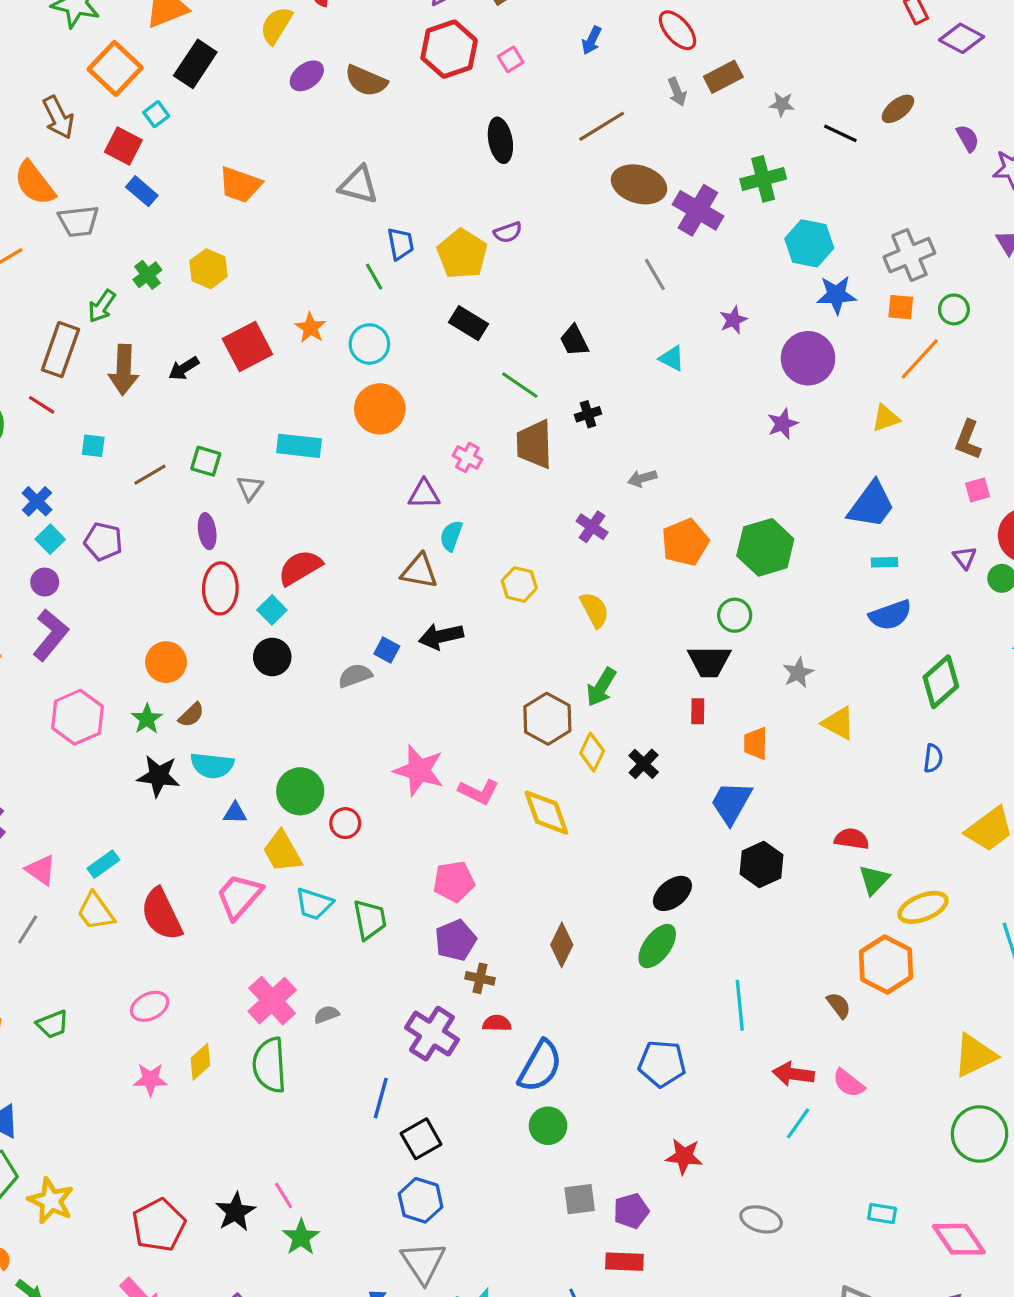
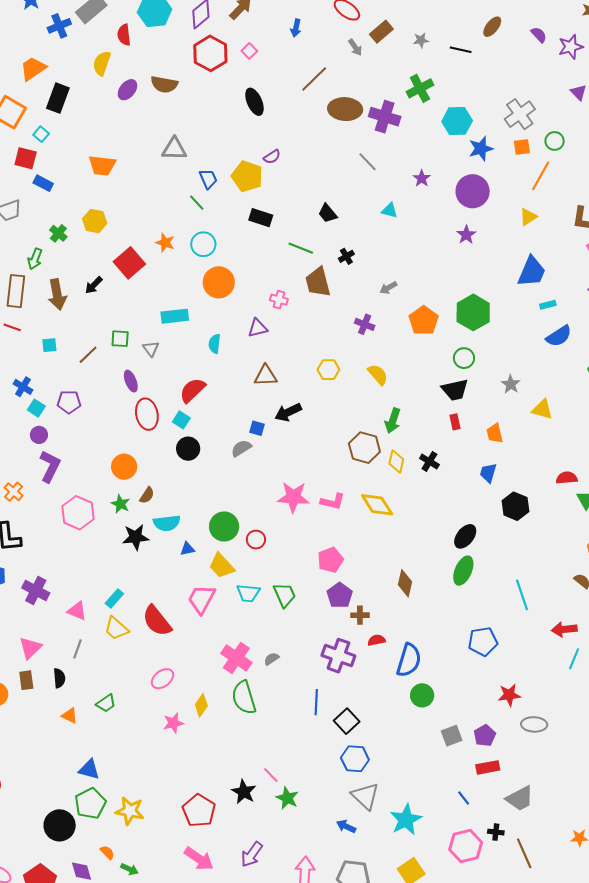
cyan semicircle: (451, 536) -> (215, 344), moved
blue trapezoid: (731, 803) -> (488, 473), size x0.7
gray ellipse: (761, 1219) -> (534, 724), moved

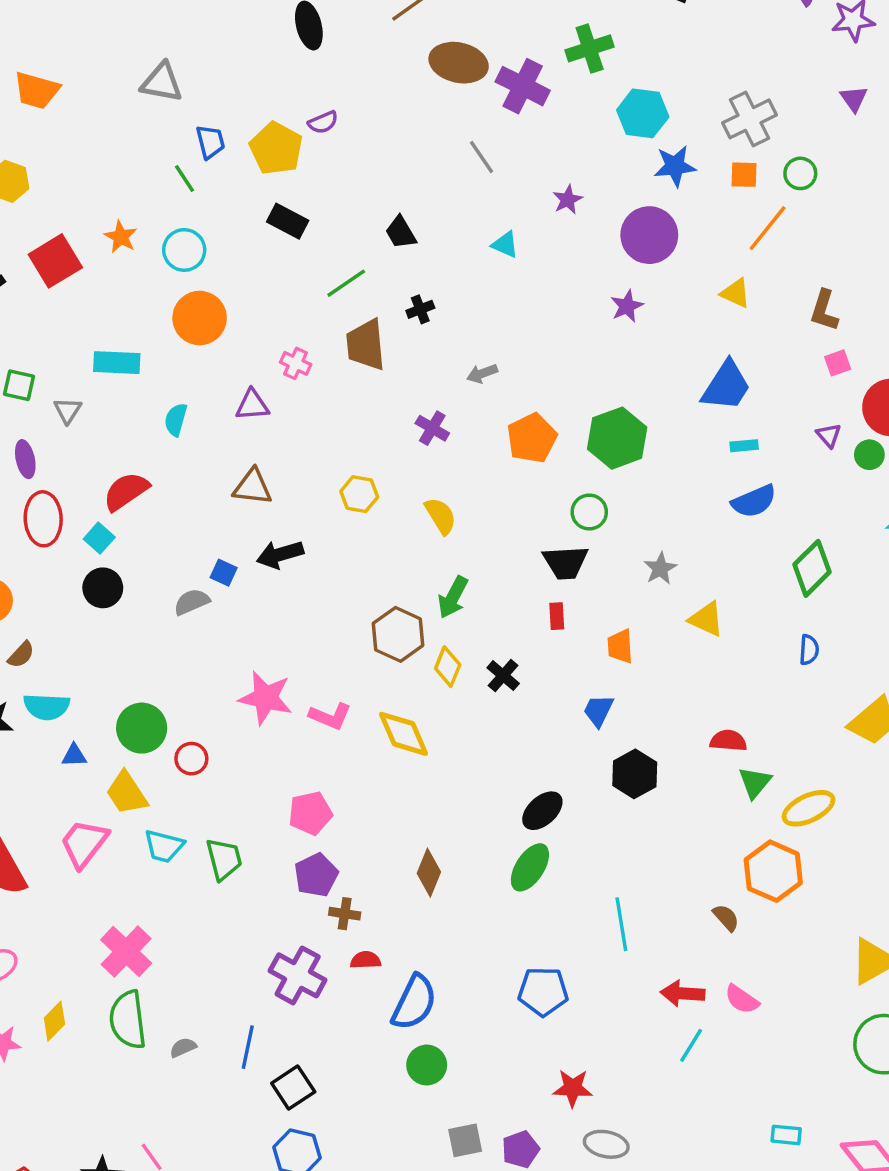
yellow triangle: (528, 217) -> (736, 293), turned 48
green line: (301, 248) -> (346, 283), turned -65
gray semicircle: (271, 659) -> (183, 1048), moved

